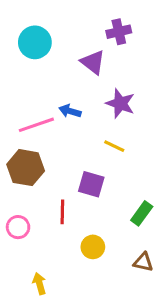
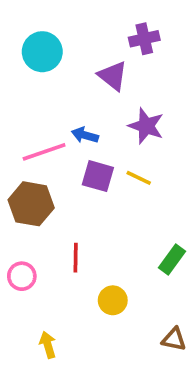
purple square: (91, 184) -> (98, 176), moved
brown triangle: (143, 262) -> (174, 339), moved

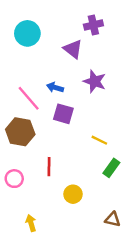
pink line: (44, 152) -> (29, 98), turned 68
yellow line: (139, 178) -> (99, 140), moved

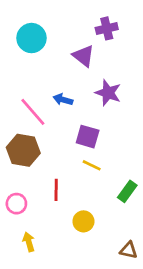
purple square: (63, 114) -> (88, 137), moved
yellow line: (99, 140) -> (92, 165), moved
yellow arrow: (31, 223) -> (29, 242), moved

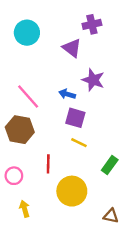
blue arrow: (63, 100) -> (67, 94), moved
yellow circle: (83, 221) -> (72, 191), size x1.6

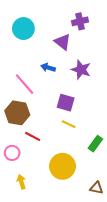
blue arrow: (67, 94) -> (48, 68), moved
red line: (48, 164) -> (33, 136), moved, turned -63

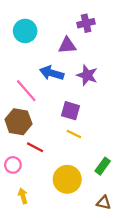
purple triangle: (62, 42) -> (67, 45), turned -42
blue arrow: (48, 68) -> (52, 73), size x1.5
green rectangle: (95, 144) -> (103, 166), moved

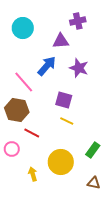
blue arrow: (52, 73) -> (47, 66), turned 115
yellow arrow: (23, 196) -> (33, 174), moved

